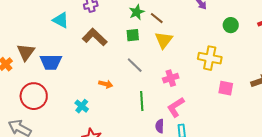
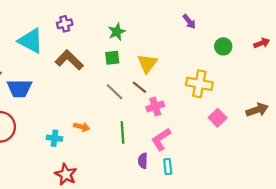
brown line: (157, 18) -> (139, 87), moved
cyan triangle: (61, 20) -> (31, 41), size x1.4
orange arrow: (106, 84) -> (82, 127), moved
pink square: (226, 88) -> (218, 118), turned 35
cyan cross: (82, 106) -> (54, 138), turned -32

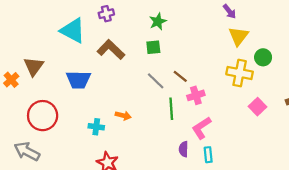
green circle: (223, 46) -> (263, 57), moved
yellow triangle: (147, 63) -> (238, 36), moved
blue trapezoid: (19, 88) -> (78, 80), moved
green line: (122, 132) -> (171, 109), moved

